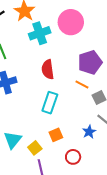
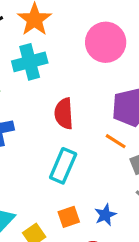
cyan cross: (40, 33) -> (30, 62), moved
blue star: (89, 132) -> (105, 215), moved

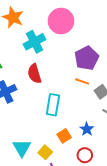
cyan cross: (30, 62) -> (34, 42), moved
red semicircle: (64, 114) -> (35, 74), moved

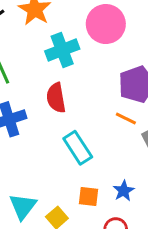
cyan rectangle: (53, 105) -> (78, 148), turned -50
orange square: (64, 136) -> (89, 197), turned 32

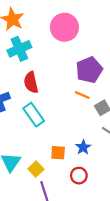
cyan cross: (62, 50) -> (19, 49), moved
cyan rectangle: (78, 148) -> (34, 115), moved

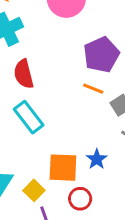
orange square: (58, 153) -> (63, 168), size x1.5
red circle: (79, 176) -> (80, 199), moved

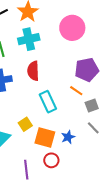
cyan rectangle: (29, 117) -> (48, 102), moved
yellow square: (34, 190) -> (25, 124), moved

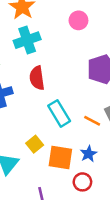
pink circle: (72, 28) -> (78, 20), size x0.6
orange line: (76, 91) -> (92, 121), moved
red circle: (51, 160) -> (82, 182), moved

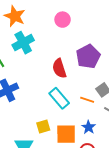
red semicircle: (37, 78) -> (59, 68), moved
yellow square: (35, 144) -> (43, 127), turned 32

